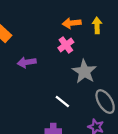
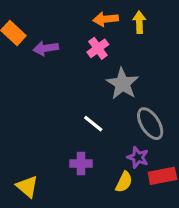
purple arrow: (27, 62) -> (46, 48), moved

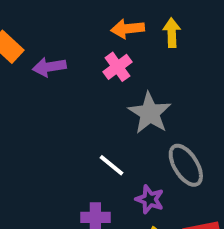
purple star: (138, 157) -> (150, 199), moved

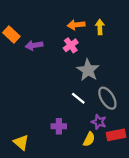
white line: (111, 165) -> (78, 98), moved
purple star: (150, 199) -> (99, 122), moved

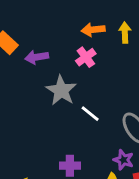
gray star: (88, 70) -> (61, 90), moved
white line: (78, 98) -> (90, 114), moved

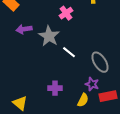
purple arrow: (37, 57) -> (24, 29), moved

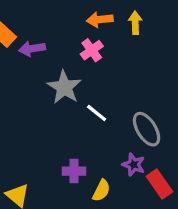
purple arrow: (24, 29) -> (32, 49), moved
red rectangle: (108, 96) -> (159, 184), turned 66
yellow semicircle: (83, 100) -> (101, 190), moved

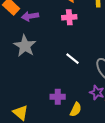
pink cross: (92, 50) -> (69, 17), turned 32
gray star: (64, 87) -> (25, 46), moved

